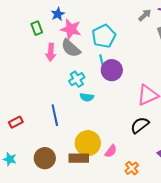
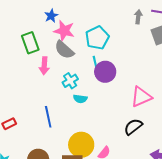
gray arrow: (145, 15) -> (138, 17), turned -40
green rectangle: (37, 28) -> (30, 43), moved, size x1.5
pink arrow: (51, 52) -> (44, 66), moved

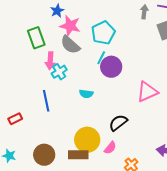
cyan line: (95, 63) -> (101, 58), turned 40
cyan cross: (70, 81) -> (59, 72), moved
blue line: (48, 117) -> (46, 101), moved
black semicircle: (133, 127) -> (118, 123), moved

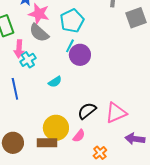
pink triangle: (147, 92) -> (116, 113), moved
cyan semicircle: (86, 94) -> (55, 82), turned -40

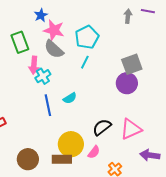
gray square: (136, 18) -> (132, 64), moved
purple circle: (80, 55) -> (127, 83), moved
blue line: (15, 89) -> (48, 105), moved

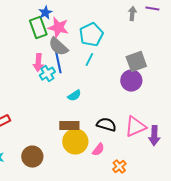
green rectangle: (20, 42) -> (38, 28), moved
blue line: (48, 105) -> (58, 63), moved
black semicircle: (102, 127) -> (106, 125), turned 54
purple arrow: (150, 155) -> (154, 136), moved, turned -96
brown rectangle: (62, 159) -> (69, 126), moved

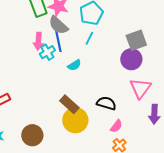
cyan semicircle: (74, 96) -> (74, 65), moved
brown rectangle: (69, 126) -> (69, 104), turned 42
pink triangle: (135, 127) -> (140, 88), moved, turned -30
pink semicircle: (98, 150) -> (116, 126), moved

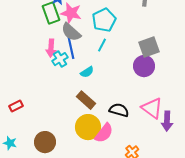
pink triangle: (140, 88) -> (152, 108), moved, turned -30
brown rectangle: (69, 104) -> (86, 100), moved
pink semicircle: (116, 126) -> (104, 133), moved, size x1.5

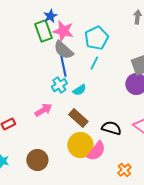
pink arrow: (51, 48) -> (43, 110), moved, turned -126
cyan cross: (60, 59) -> (59, 85), moved

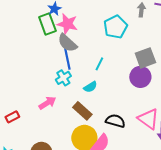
cyan pentagon: (96, 38) -> (115, 27), moved
cyan line: (94, 63) -> (99, 64), moved
cyan semicircle: (79, 90) -> (90, 87), moved

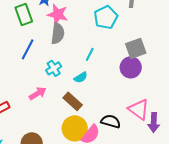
green rectangle: (47, 24) -> (24, 14), moved
gray semicircle: (67, 43) -> (58, 33), turned -125
blue line: (67, 59) -> (28, 49), moved, turned 40
black semicircle: (115, 121) -> (111, 121), moved

